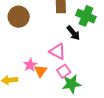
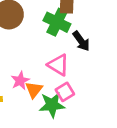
green cross: (86, 16) -> (57, 22), moved
green star: (71, 84) -> (52, 105), moved

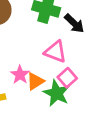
orange triangle: (34, 90) -> (35, 81), turned 30
green star: (52, 105) -> (56, 93), turned -30

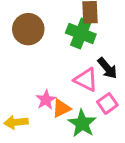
black arrow: (74, 23) -> (107, 68), moved
pink square: (67, 78) -> (107, 103), moved

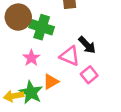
green cross: (81, 34) -> (42, 27), moved
pink star: (46, 100) -> (31, 58), moved
green star: (82, 123) -> (31, 92), moved

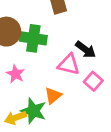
pink star: (31, 58) -> (16, 74), moved

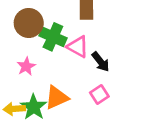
pink triangle: (69, 64) -> (78, 47), moved
orange triangle: (53, 96) -> (57, 98), size x1.4

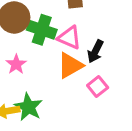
black arrow: (101, 62) -> (95, 51), turned 70
orange triangle: (57, 98) -> (70, 65), moved

